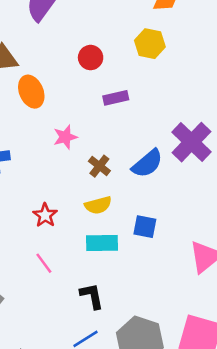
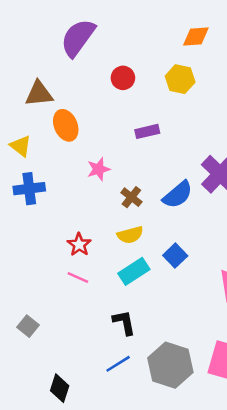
red circle: (91, 58) -> (123, 78), moved
blue square: (145, 227) -> (175, 256), turned 35
cyan rectangle: (102, 243) -> (134, 271), turned -32
pink line: (44, 263) -> (78, 277), moved, turned -30

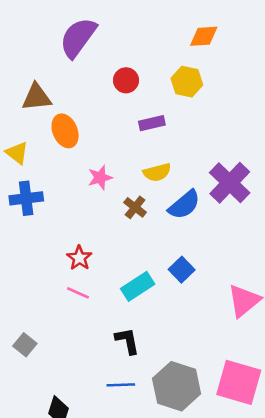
purple rectangle: (147, 131) -> (152, 123), moved
yellow semicircle: (130, 235) -> (157, 172), moved
blue line: (118, 364) -> (121, 385), turned 30

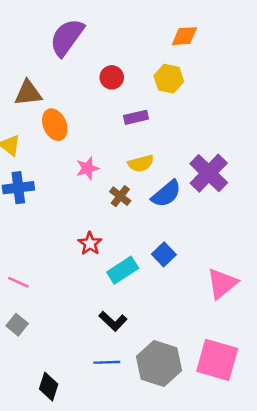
red star: (79, 258) -> (90, 243), moved
pink line: (78, 293) -> (18, 282), moved
black L-shape: (127, 341) -> (113, 321), turned 144

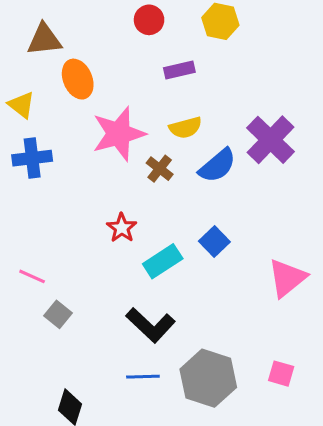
pink star: (87, 168) -> (119, 134), size x1.8
black L-shape: (113, 321) -> (151, 325), size x1.4
gray square: (17, 325) -> (58, 314), moved
pink square: (217, 360) -> (281, 374), size x0.5

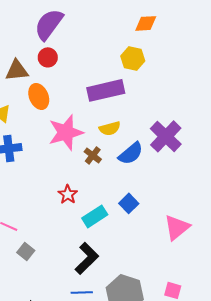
red circle: (149, 20) -> (48, 57), moved
purple rectangle: (179, 70) -> (106, 90), size x1.8
black L-shape: (151, 325) -> (87, 258), turned -88

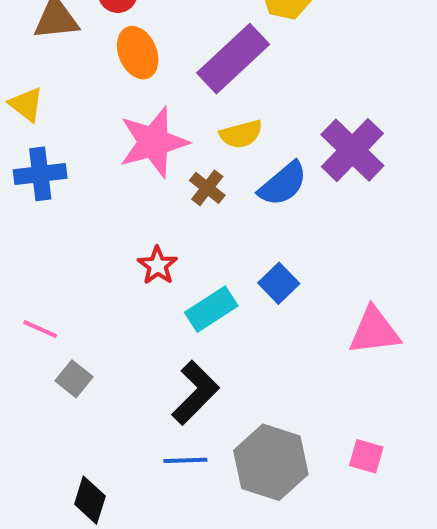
purple rectangle: (106, 90) -> (233, 59), turned -30
orange ellipse: (39, 96) -> (138, 53), moved
pink triangle: (177, 227) -> (374, 331), turned 32

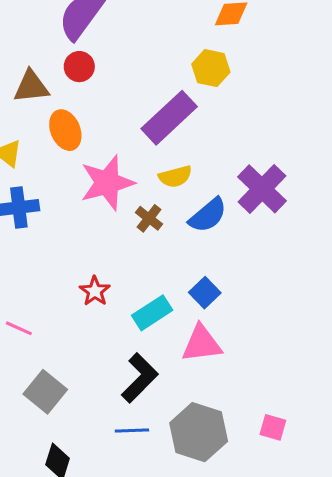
orange ellipse: (138, 53) -> (65, 130), moved
red star: (158, 265) -> (95, 291), moved
pink triangle: (374, 331) -> (202, 344), moved
gray square: (74, 379) -> (45, 392), moved, size x1.5

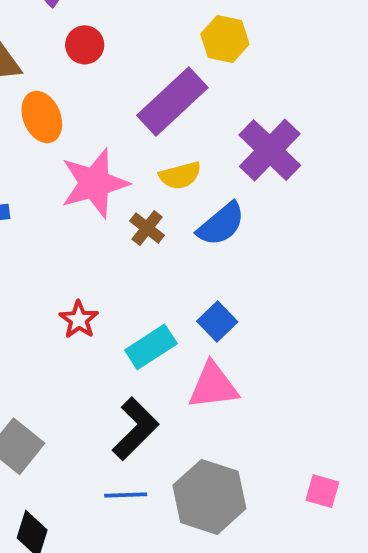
red circle: (79, 67) -> (85, 45), moved
purple cross: (262, 189) -> (270, 150), moved
pink square: (273, 427) -> (322, 491), moved

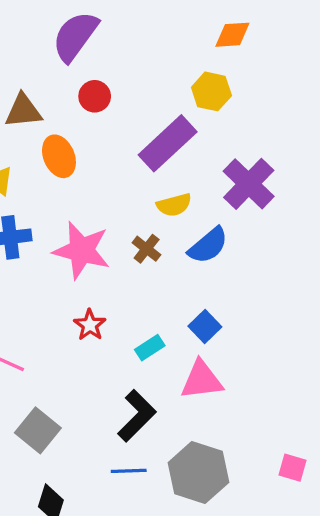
pink star: (94, 183) -> (82, 250), moved, turned 30
cyan rectangle: (151, 347) -> (150, 348), size x0.7

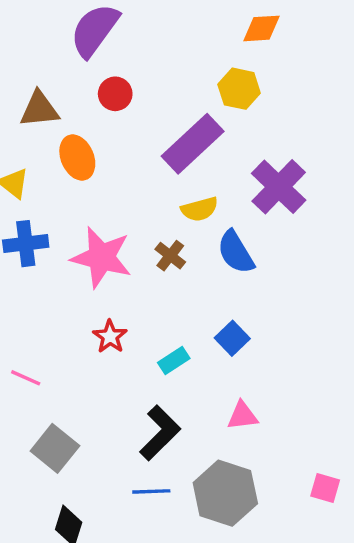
blue semicircle: (208, 245) -> (236, 252), turned 99
pink triangle: (202, 380) -> (243, 416), moved, size x0.7

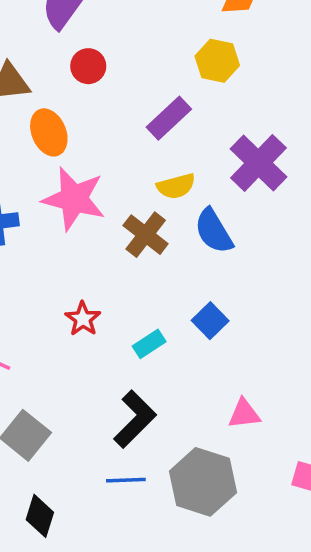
purple rectangle: (193, 144) -> (169, 118), size x0.7
brown cross: (170, 256) -> (146, 235), size x1.4
pink star: (101, 257) -> (74, 199), moved
pink triangle: (243, 416) -> (244, 414), moved

